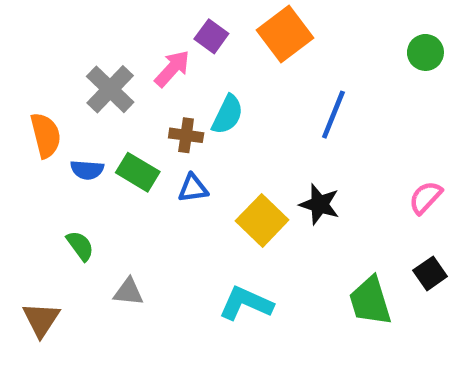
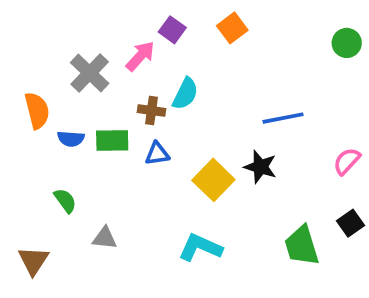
orange square: (285, 34) -> (232, 28), size x0.7
blue line: (333, 115) -> (283, 118), moved, turned 57
green rectangle: (138, 172) -> (112, 141), turned -32

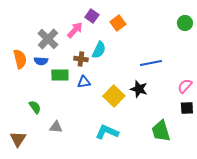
orange square: (232, 28) -> (118, 23), moved
blue semicircle: (71, 139) -> (41, 61), moved
black square: (350, 223) -> (187, 108), moved, turned 32

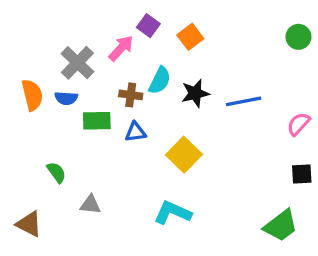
pink semicircle: (185, 86) -> (298, 124), moved
black star: (139, 89) -> (195, 93), moved, turned -30
green trapezoid: (161, 131) -> (281, 226), moved, turned -110
brown triangle: (18, 139) -> (29, 224), turned -36

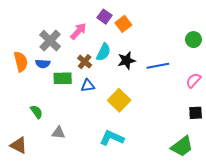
purple square: (148, 26) -> (105, 17), moved
green circle: (298, 37) -> (193, 40), moved
brown cross: (131, 95) -> (85, 62), turned 32

